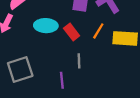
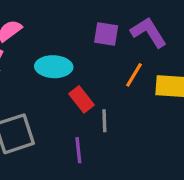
red rectangle: (72, 32) -> (82, 99), moved

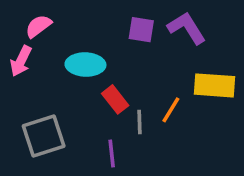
orange line: (134, 75) -> (171, 110), moved

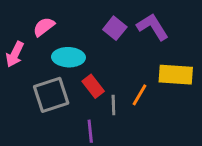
pink semicircle: (38, 26) -> (44, 27), moved
purple square: (141, 30) -> (115, 28), turned 30
gray square: (44, 136) -> (51, 95), moved

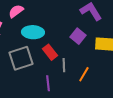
purple square: (115, 28) -> (78, 36), moved
orange line: (140, 95) -> (84, 74), moved

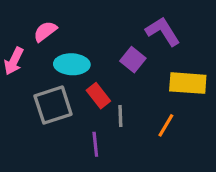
purple square: (78, 36) -> (133, 60), moved
orange line: (84, 74) -> (166, 125), moved

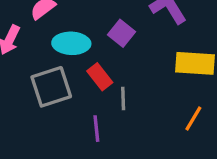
purple square: (133, 60) -> (121, 33), moved
orange line: (166, 125) -> (193, 119), moved

